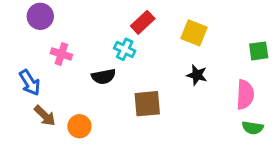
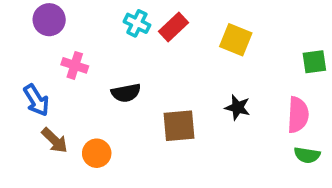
cyan cross: (125, 49) -> (137, 23), moved
black star: (197, 75) -> (238, 107), moved

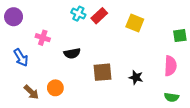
purple circle: (49, 20) -> (14, 17), moved
black star: (238, 107) -> (136, 77), moved
brown arrow: (55, 140) -> (31, 92), moved
green semicircle: (307, 155) -> (171, 97), moved

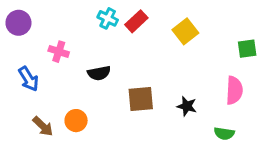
yellow square: (135, 23) -> (185, 31), turned 30
green semicircle: (171, 97) -> (224, 134), moved

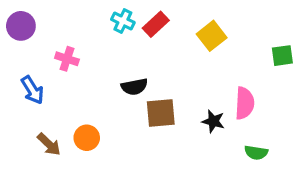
black semicircle: (99, 73) -> (134, 87), moved
pink semicircle: (234, 90) -> (245, 103), moved

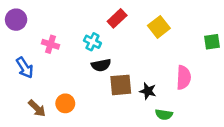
cyan cross: (123, 21) -> (92, 42), moved
black star: (213, 121) -> (148, 91), moved
green semicircle: (256, 153) -> (164, 114), moved

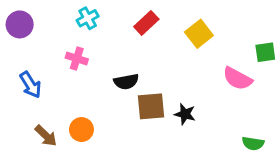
cyan cross: (92, 42) -> (88, 18), moved, turned 35
pink cross: (51, 44) -> (77, 58), moved
pink semicircle: (184, 78) -> (238, 79), moved, turned 115
green semicircle: (164, 114) -> (253, 143), moved

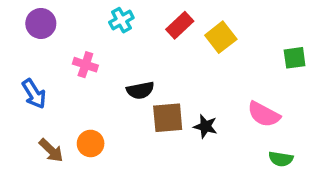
cyan cross: (88, 18) -> (121, 20), moved
red rectangle: (146, 23) -> (180, 25), moved
purple circle: (20, 24) -> (41, 23), moved
pink semicircle: (238, 79) -> (264, 114), moved

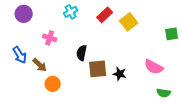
black semicircle: (140, 90) -> (82, 53), turned 112
brown arrow: (51, 150) -> (40, 65), moved

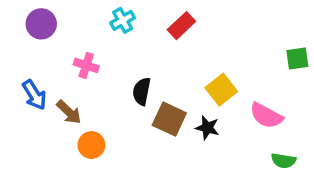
yellow square: (129, 22) -> (221, 90), moved
brown square: (98, 69) -> (169, 119), turned 30

